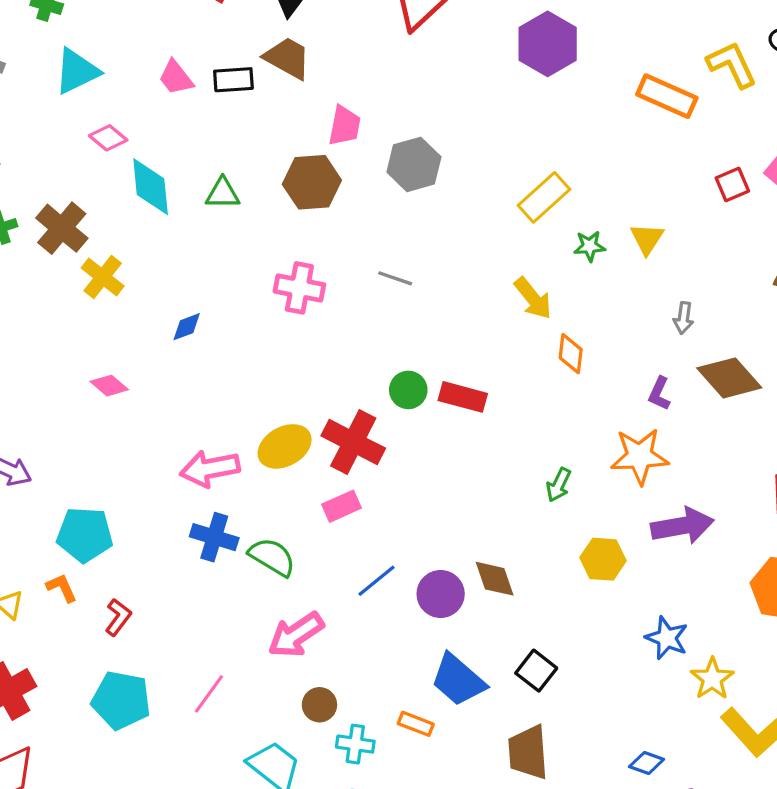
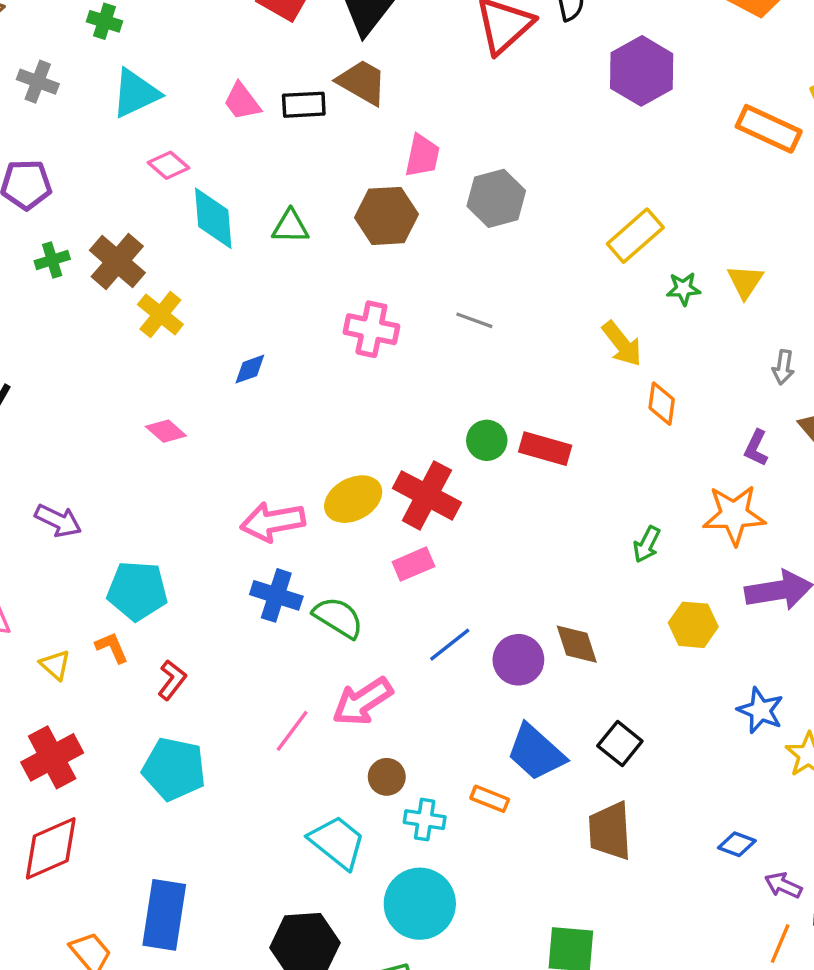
pink line: (209, 694) -> (292, 731), moved

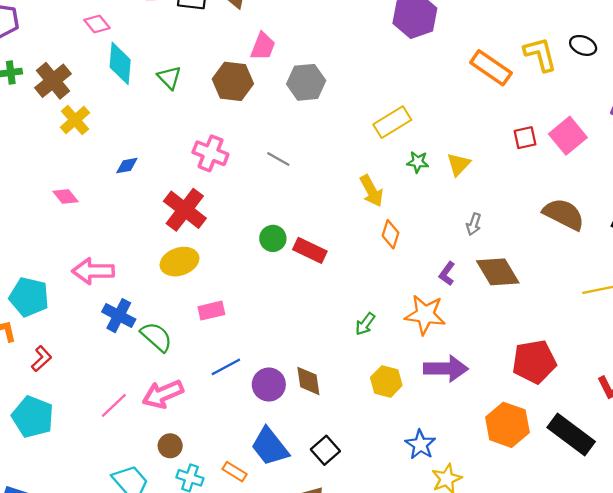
green triangle: (290, 227) -> (169, 78), turned 35
red cross: (427, 495) -> (185, 210), moved
pink arrow: (273, 522) -> (93, 271), moved

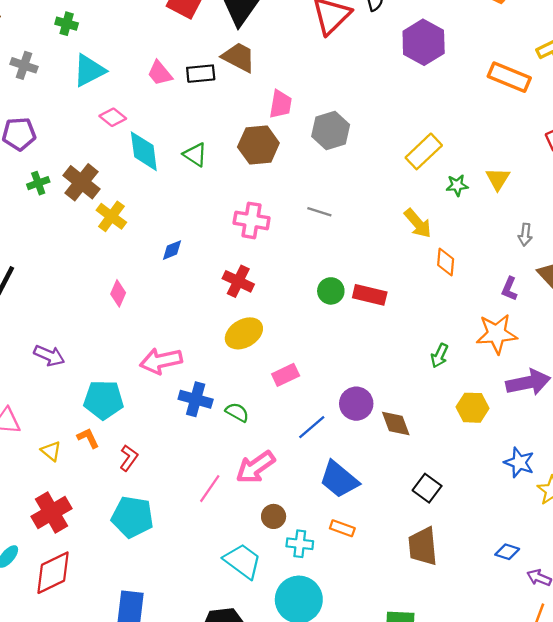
pink diamond: (66, 196) -> (118, 293), turned 75
red cross: (185, 210) -> (238, 281), size x0.7
green semicircle: (156, 337) -> (237, 412), size x0.7
purple circle: (269, 385) -> (356, 404), moved
blue trapezoid: (270, 447) -> (339, 479), moved

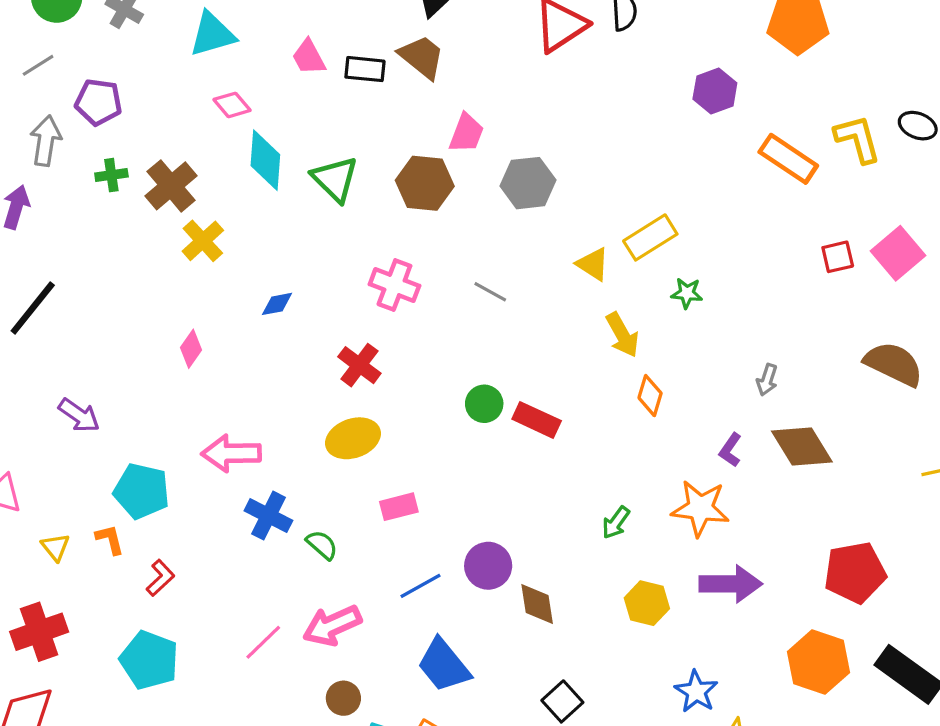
purple hexagon: (424, 42) -> (715, 91), moved, size x0.7
green triangle: (195, 155) -> (335, 179), size x1.4
yellow triangle: (498, 179) -> (593, 264), moved, turned -40

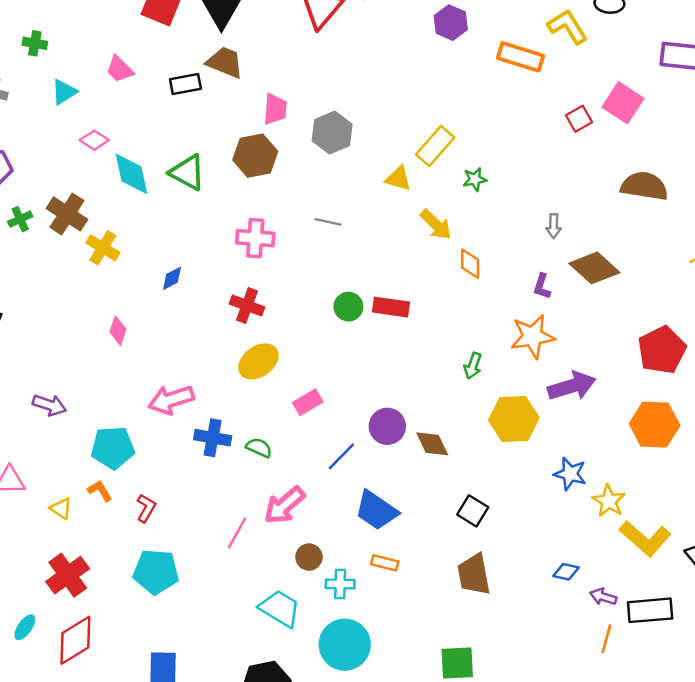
cyan triangle: (212, 34) -> (64, 92), size x0.7
pink trapezoid: (309, 57) -> (120, 69), moved
yellow hexagon: (647, 603) -> (514, 419), size x1.4

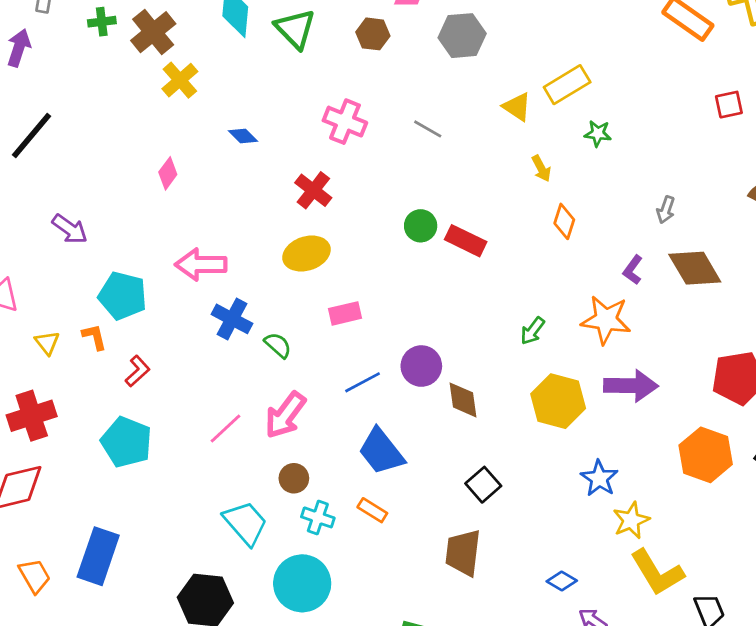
brown hexagon: (255, 156) -> (373, 34), size x0.7
yellow arrow: (436, 225) -> (541, 168), size x0.7
blue diamond: (172, 278) -> (243, 136), turned 55
pink arrow: (284, 505) -> (285, 415), turned -30

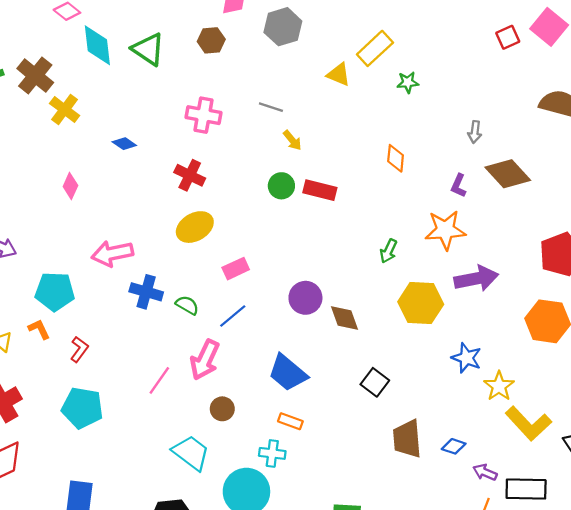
yellow arrow: (541, 168) -> (292, 140), moved
blue line: (362, 382) -> (233, 316), moved
cyan cross: (318, 517) -> (272, 453), moved
brown trapezoid: (463, 553) -> (407, 439), moved

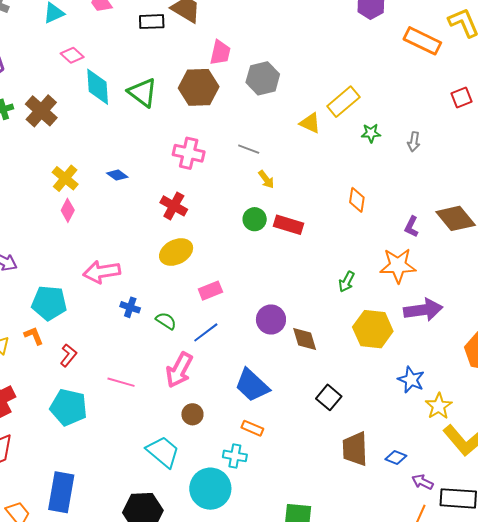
brown hexagon: (211, 40) -> (199, 87), size x1.6
yellow cross: (65, 110) -> (65, 178), moved
gray arrow: (475, 132) -> (414, 142), moved
blue cross: (146, 292) -> (130, 307), size x0.7
pink line: (159, 380) -> (121, 382), moved, turned 68

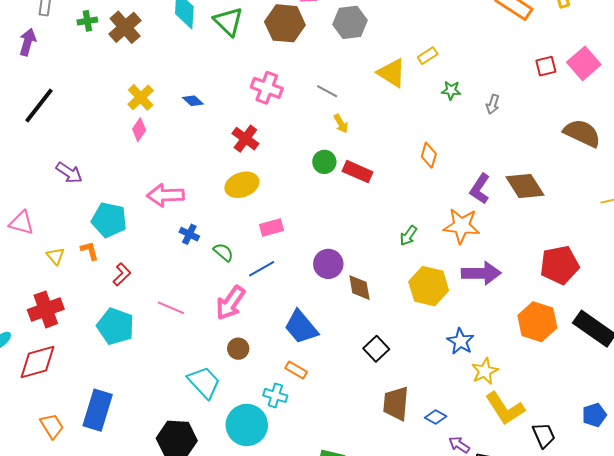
yellow rectangle: (343, 102) -> (428, 56), size x0.6
yellow triangle: (310, 123) -> (392, 73), size x1.4
purple L-shape: (411, 227) -> (480, 189), size x1.4

